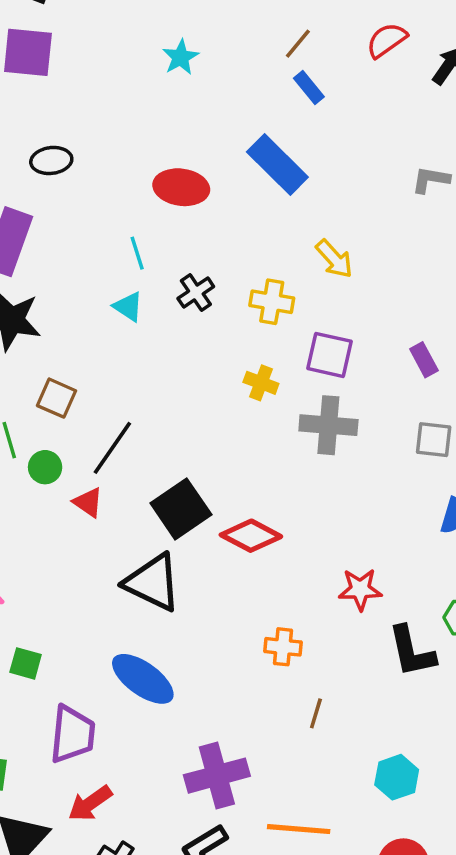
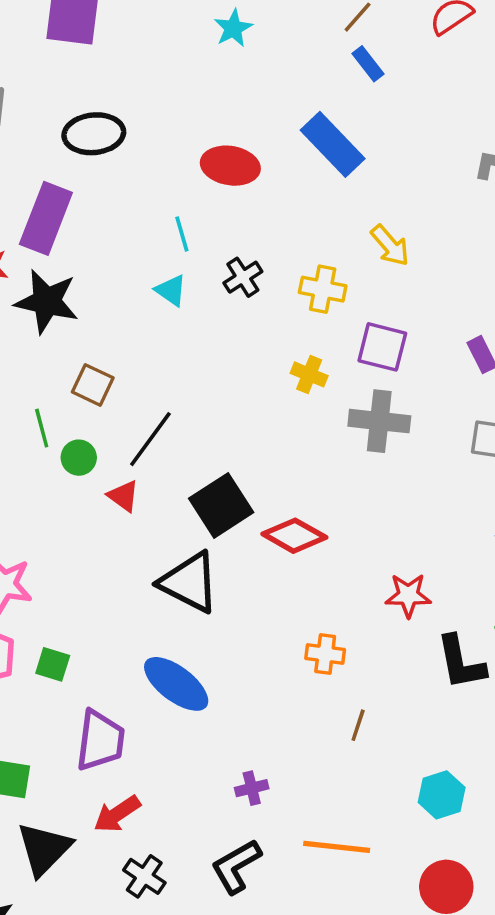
black ellipse: (51, 160) -> (94, 134), size x1.4
purple cross: (217, 776) -> (252, 788), size x0.5

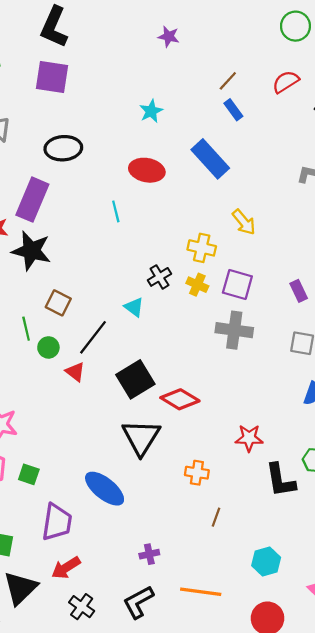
cyan star: (233, 28) -> (151, 111), moved
black cross: (243, 277) -> (159, 277), moved
cyan triangle: (171, 290) -> (134, 307), moved
yellow cross: (309, 374) -> (197, 285), moved
black triangle: (189, 582) -> (141, 437), moved, turned 33

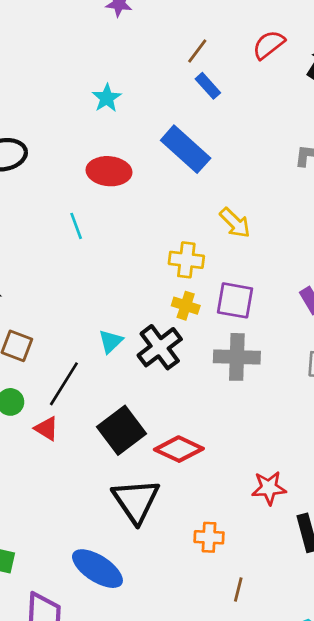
black cross: (159, 277) -> (160, 347), moved, size x1.5
cyan triangle: (134, 307) -> (111, 341), turned 45

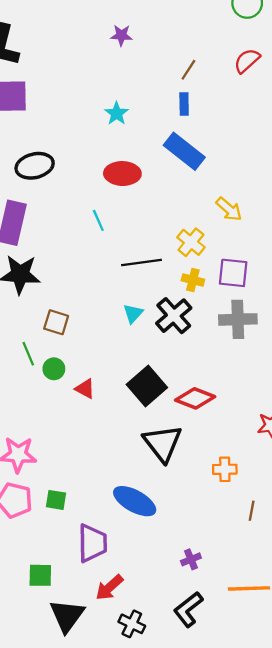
blue rectangle: (208, 86) -> (184, 104), moved, turned 45
yellow cross: (186, 260) -> (191, 242), turned 36
black line: (64, 384) -> (141, 262), moved, turned 54

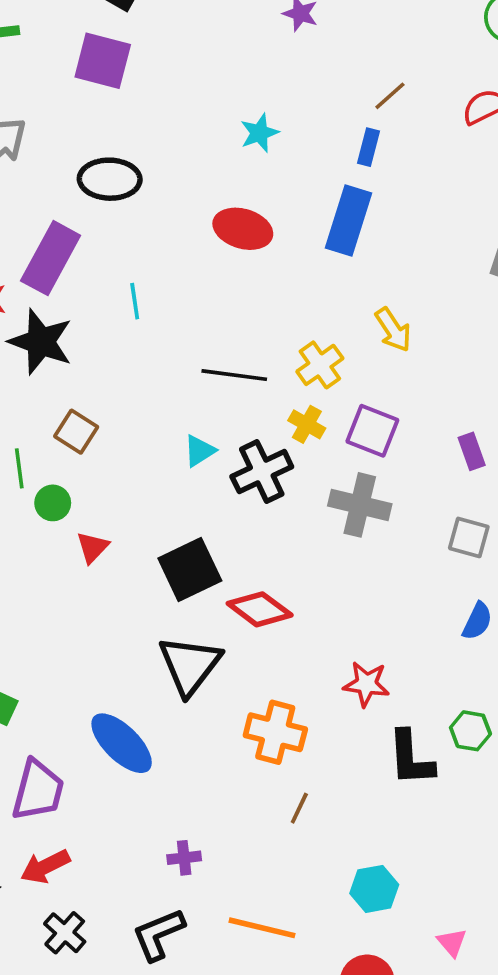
blue rectangle: (184, 151) -> (348, 221), turned 54
cyan line: (98, 220) -> (135, 301), moved
red triangle: (85, 389) -> (93, 547), turned 30
orange cross: (225, 469) -> (275, 732), size x1.5

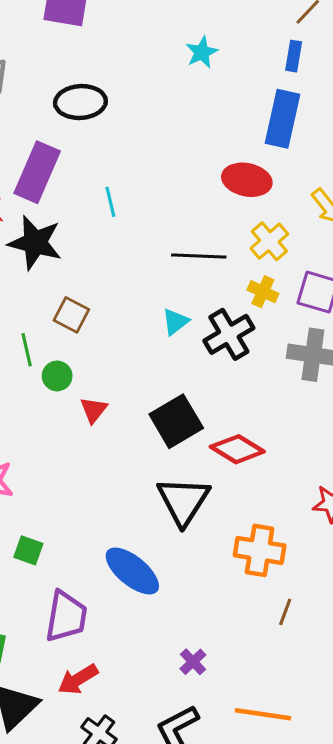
red ellipse: (243, 229) -> (247, 180), moved
purple cross: (184, 858) -> (193, 662), turned -32

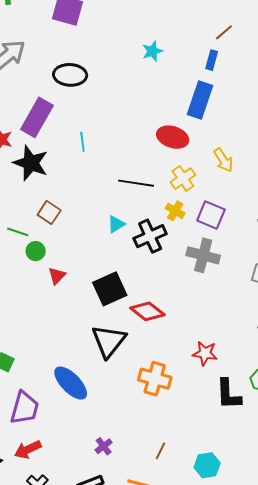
green line: (27, 350) -> (18, 232), turned -65
brown line: (285, 612) -> (160, 451), moved

